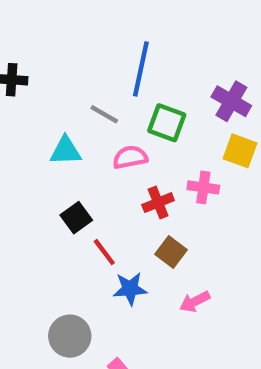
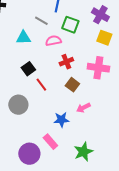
pink cross: (203, 187) -> (98, 68), moved, size x1.5
blue star: (130, 289) -> (61, 120), moved
gray circle: (70, 336) -> (18, 105), moved

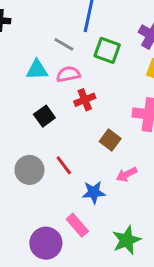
pink semicircle: (53, 41) -> (68, 74), moved
red cross: (66, 62) -> (85, 100), moved
red line: (41, 85) -> (64, 165), moved

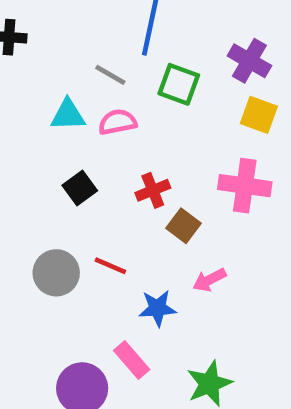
red cross: (85, 100) -> (153, 190), moved
red line: (64, 165) -> (110, 266), turned -30

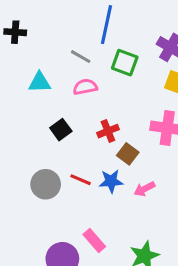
cyan triangle: (68, 115) -> (40, 82), moved
blue star: (158, 308) -> (111, 181), moved

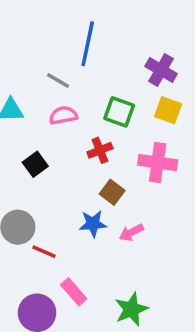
green square: (125, 63) -> (119, 112), moved
red cross: (108, 131) -> (100, 150), moved
red line: (81, 180) -> (44, 252), moved

